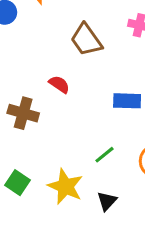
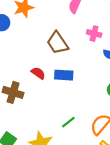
blue rectangle: (127, 101) -> (64, 75), moved

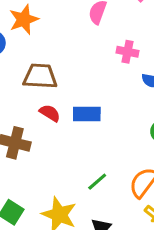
brown trapezoid: (57, 43) -> (40, 76), moved, turned 130

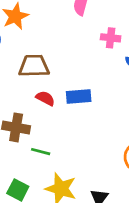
green line: (97, 182) -> (41, 152), moved, turned 60

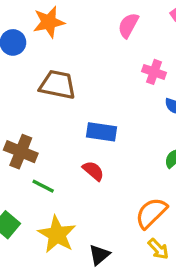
red semicircle: (45, 98) -> (93, 171), moved

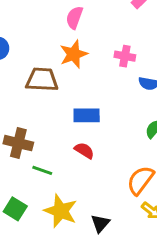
orange star: (49, 22) -> (74, 54), moved
pink semicircle: (128, 25) -> (74, 18), moved

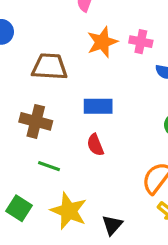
orange star: (74, 54) -> (102, 42), moved
brown cross: (18, 143) -> (36, 121), moved
red semicircle: (84, 151) -> (95, 145), turned -144

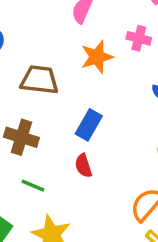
pink cross: (141, 42) -> (139, 38), moved
blue rectangle: (98, 106) -> (89, 125), turned -64

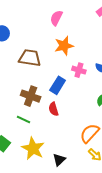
pink cross: (139, 38) -> (79, 70), moved
brown cross: (21, 137) -> (31, 96), moved

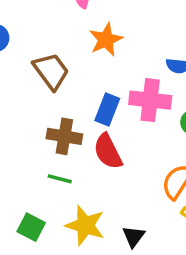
brown trapezoid: (30, 58) -> (51, 71), turned 55
pink cross: (79, 70) -> (150, 100), moved, size x1.6
red semicircle: (54, 109) -> (108, 151), size x1.5

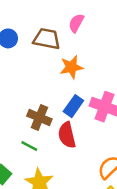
orange star: (106, 40) -> (71, 67), moved
brown trapezoid: (51, 71) -> (47, 39), moved, turned -56

